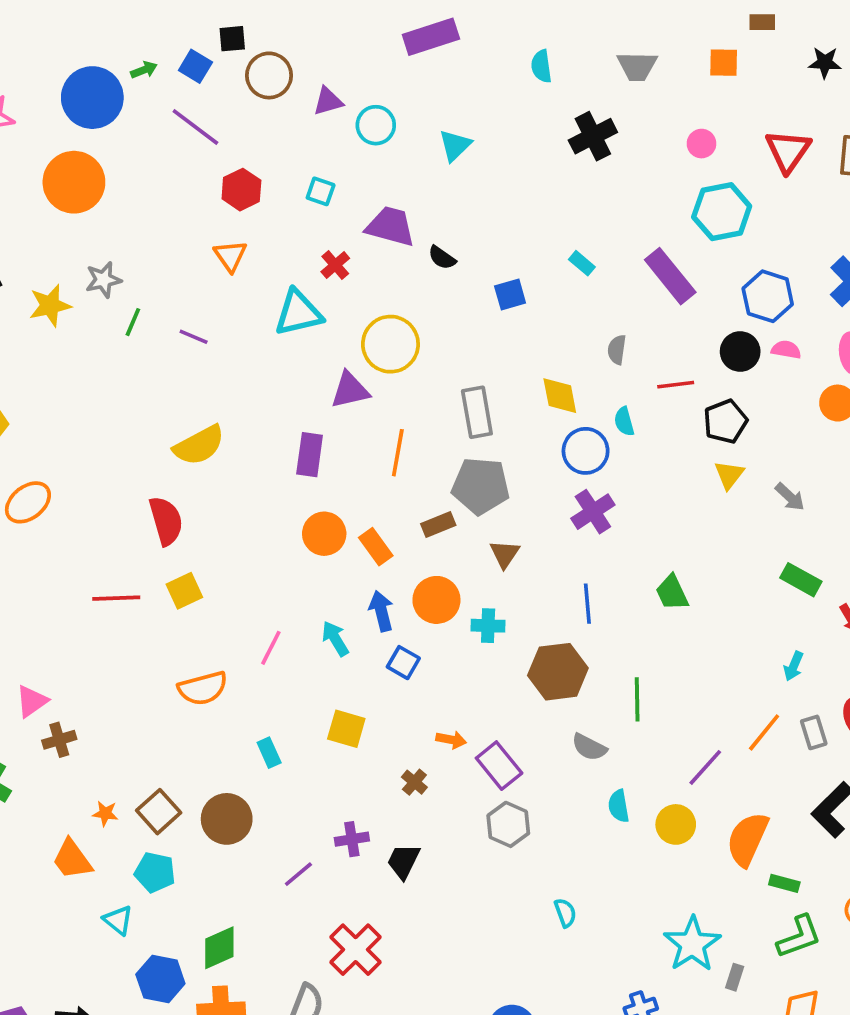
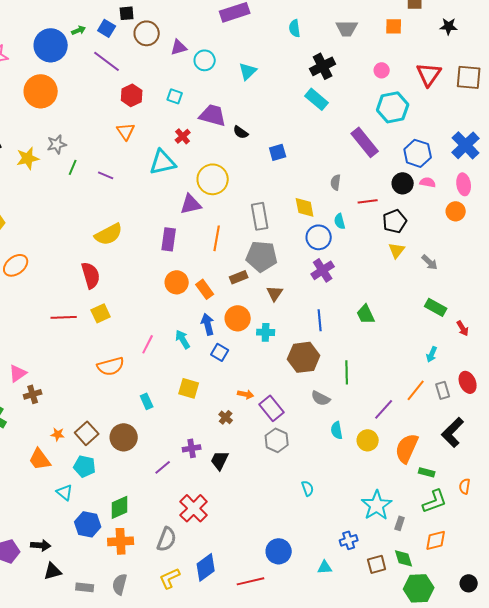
cyan rectangle: (582, 263) -> (317, 99), moved, size x1.6

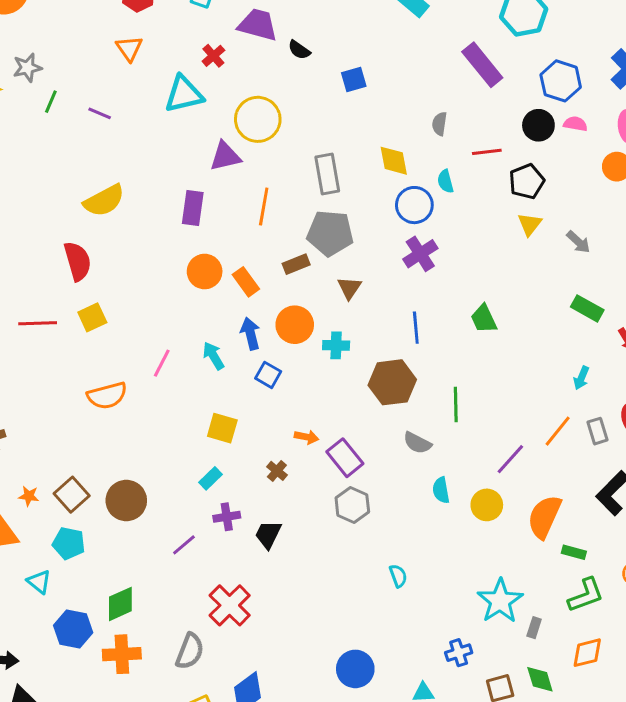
cyan rectangle: (147, 401) -> (210, 478), moved, turned 70

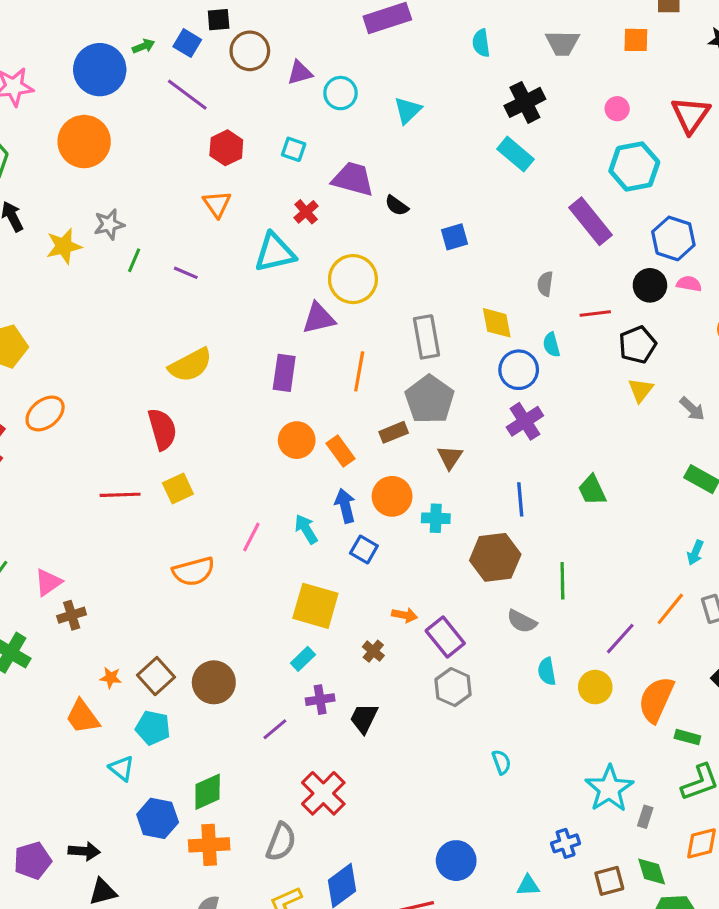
gray pentagon: (330, 233) -> (430, 399), turned 30
yellow square: (222, 428) -> (315, 606), size x1.4

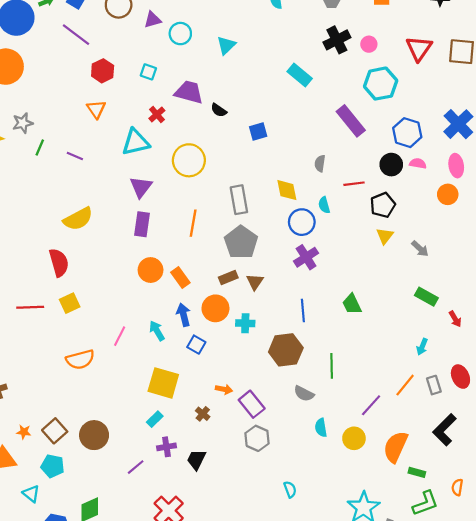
black cross: (525, 102) -> (337, 40), moved
purple triangle: (319, 318) -> (141, 187), moved, turned -40
brown rectangle: (394, 432) -> (228, 277), moved

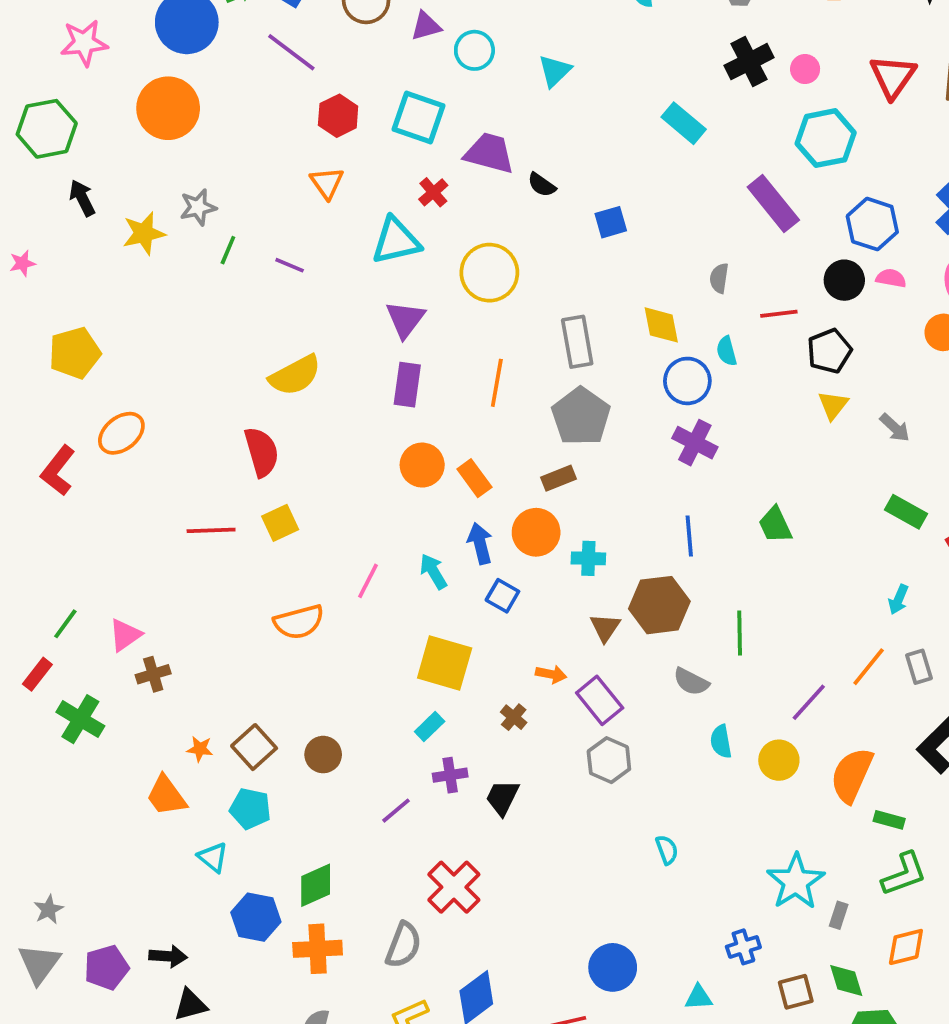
cyan square: (148, 72) -> (418, 118), size x1.8
purple cross: (306, 257) -> (695, 443), turned -30
brown triangle: (255, 282) -> (605, 628), moved
brown circle: (94, 435) -> (323, 755), size x0.7

